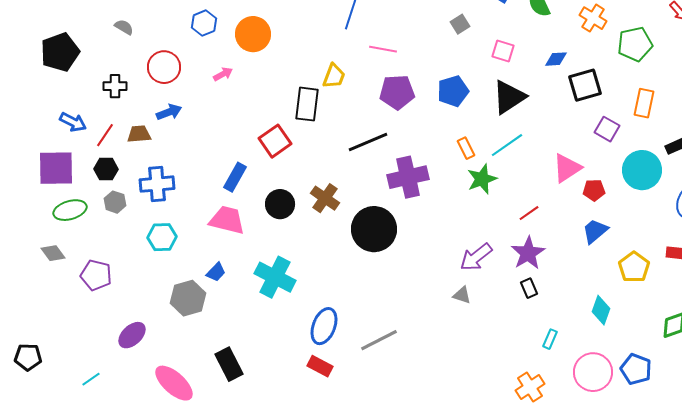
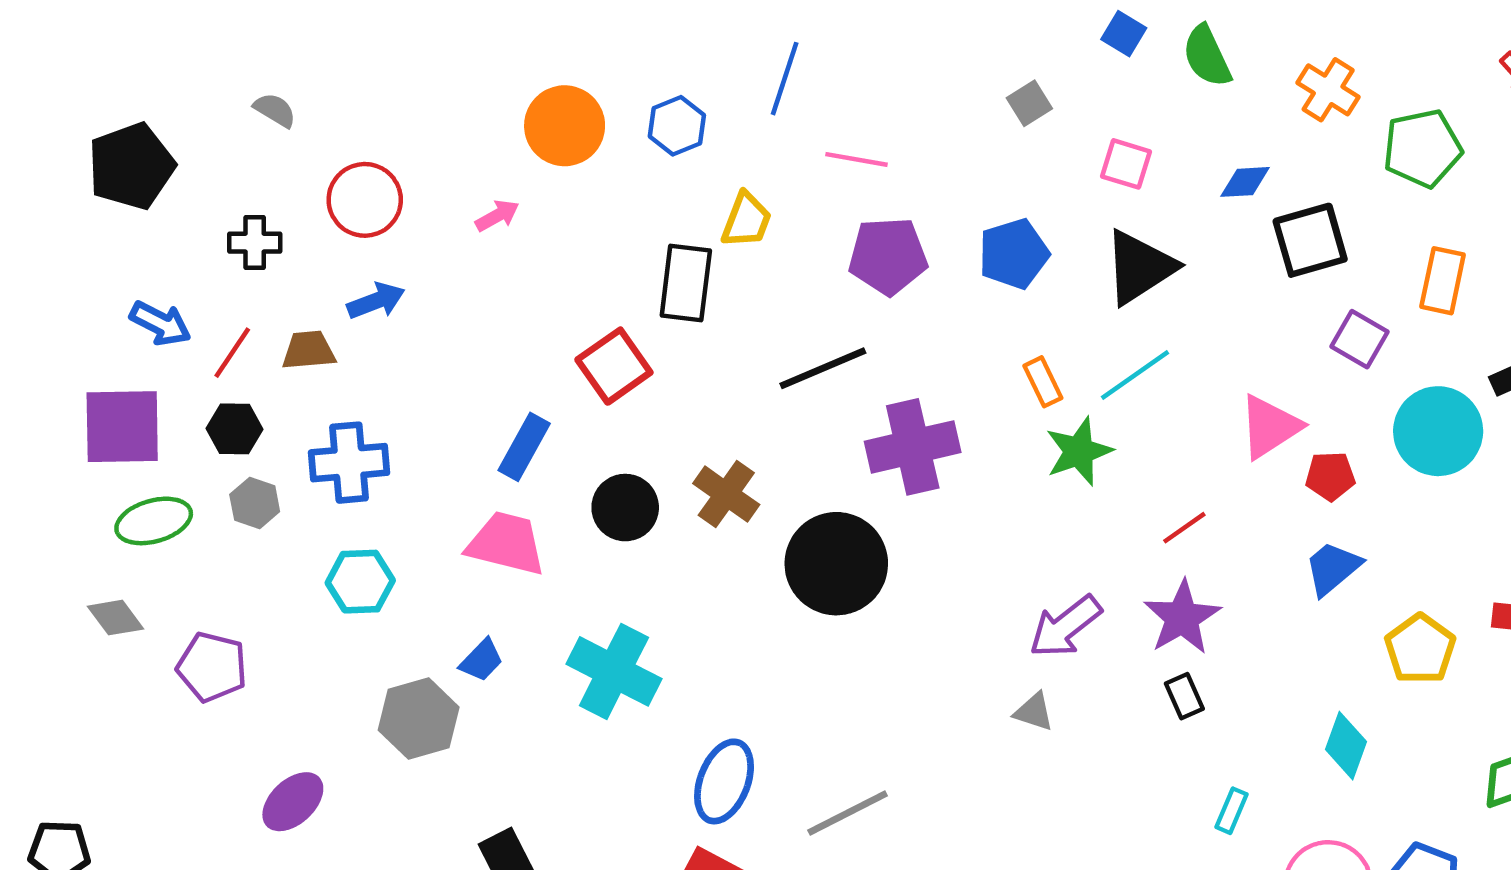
blue hexagon: (204, 23) -> (677, 126), moved

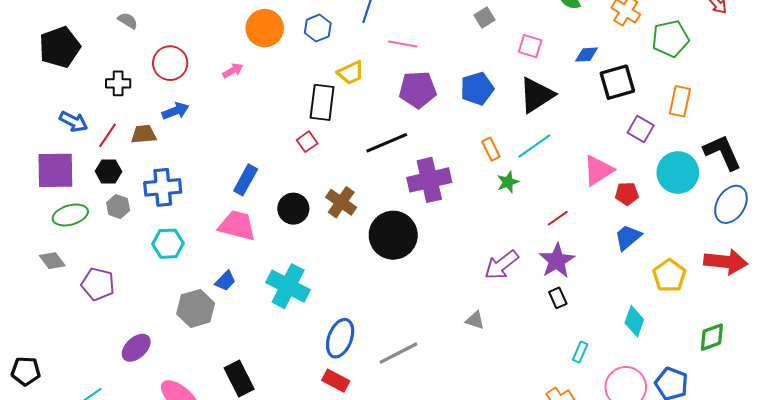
yellow trapezoid: (746, 220) -> (351, 73), turned 44
red square: (614, 366) -> (307, 142), moved, size x0.6
green star: (1079, 451) -> (508, 182), size x0.7
gray triangle: (1034, 712) -> (475, 320), moved

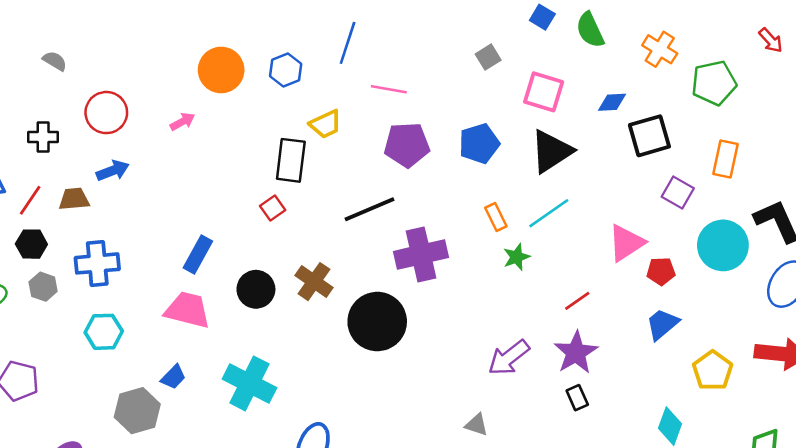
pink square: (530, 46) -> (544, 92), size x1.4

